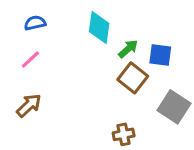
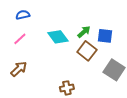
cyan diamond: (99, 27) -> (58, 37), moved, turned -45
brown cross: (124, 134) -> (67, 88), moved

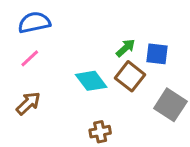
blue semicircle: (23, 15) -> (34, 22), size x1.5
cyan diamond: (58, 37) -> (91, 81), moved

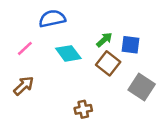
blue semicircle: (34, 22) -> (52, 19), moved
cyan diamond: (91, 81) -> (68, 53), moved

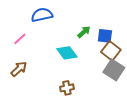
cyan diamond: (68, 53) -> (67, 53), moved
brown square: (108, 63) -> (111, 51), moved

